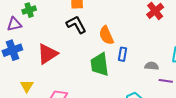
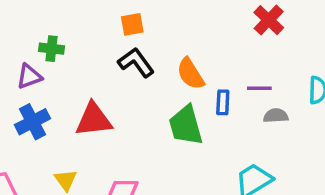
green cross: (29, 10) -> (52, 49), turned 32
red triangle: (48, 54) -> (94, 120), turned 35
purple line: (166, 81) -> (259, 88), moved

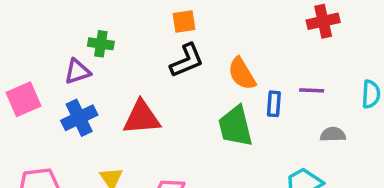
red cross: (269, 20) -> (323, 21), turned 32
black L-shape: (136, 62) -> (187, 60), turned 102
gray semicircle: (276, 116) -> (333, 134), moved

